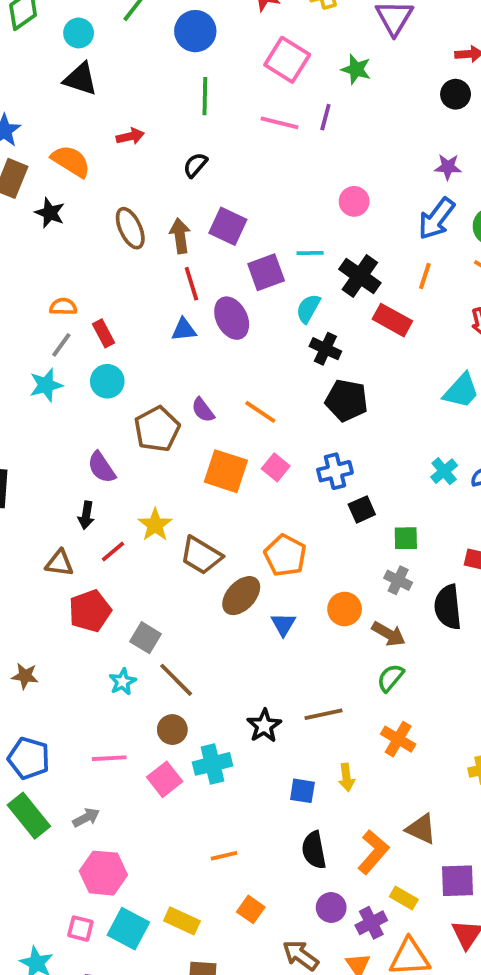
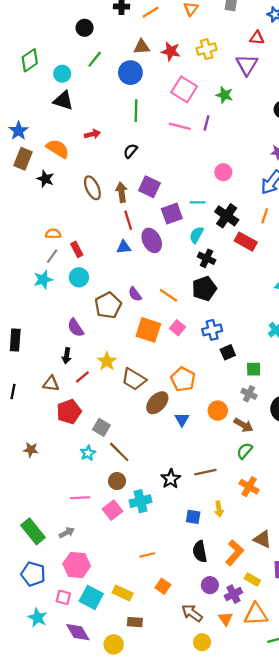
black pentagon: (346, 400) -> (204, 289), moved, turned -30
blue pentagon: (29, 758) -> (33, 574), moved

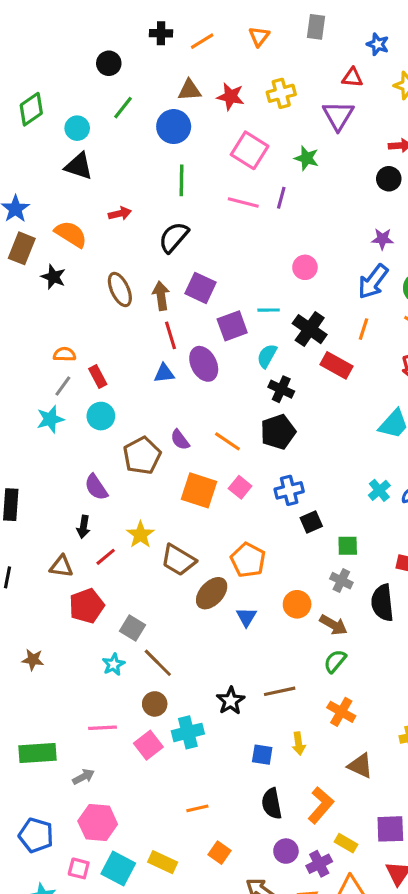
black semicircle: (130, 151) -> (174, 237), size x1.5
green rectangle: (33, 531) -> (38, 753), moved, turned -55
brown triangle: (262, 539) -> (360, 766), moved

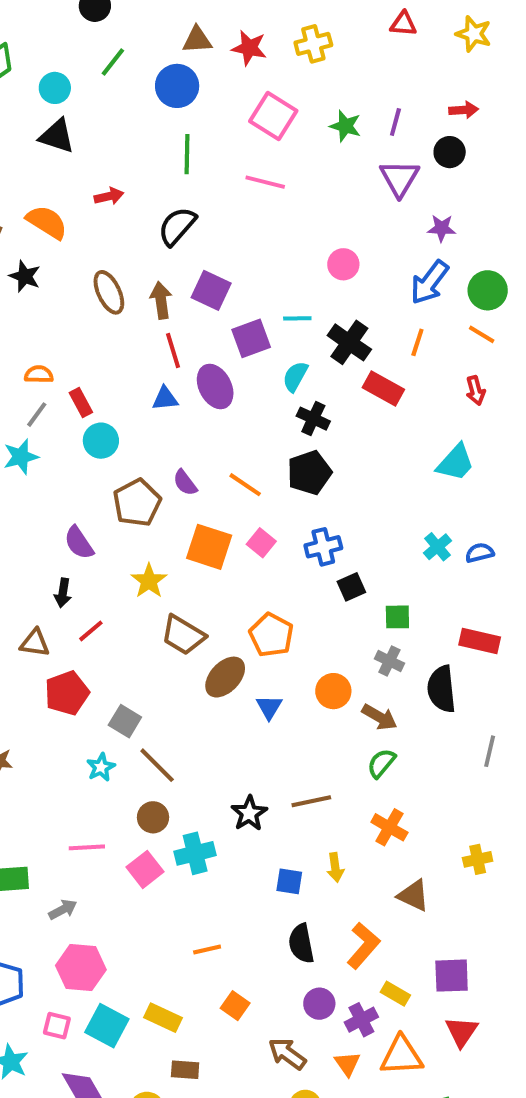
purple triangle: (338, 115) -> (399, 178), moved
purple line: (281, 198) -> (395, 122), moved
cyan circle: (101, 416) -> (101, 441), moved
yellow star: (140, 535) -> (149, 581), moved

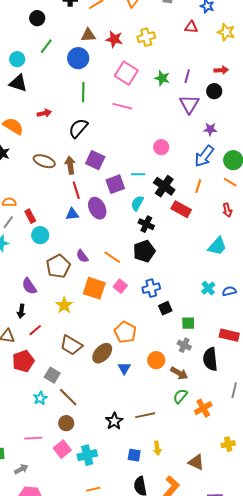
brown ellipse: (109, 292) -> (44, 161), turned -45
brown trapezoid: (183, 635) -> (71, 345), moved
orange cross: (389, 827) -> (203, 408), moved, turned 30
cyan cross: (195, 853) -> (87, 455), moved

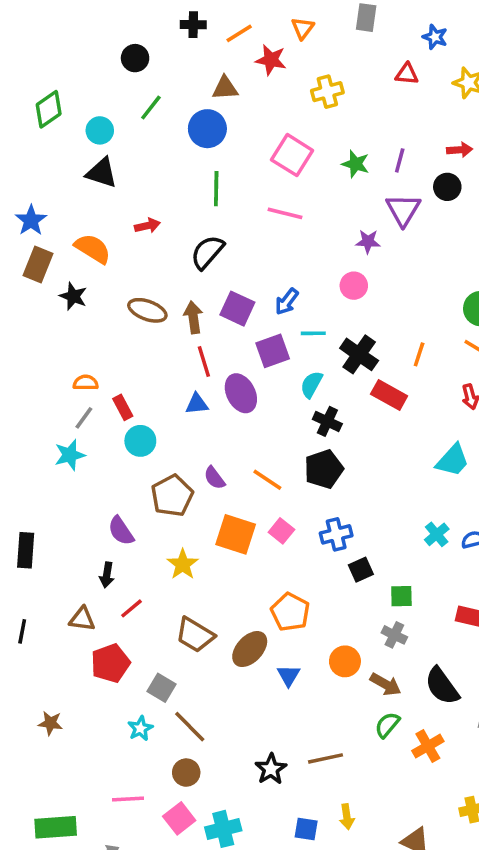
red star: (114, 39) -> (271, 60), moved
purple star: (210, 129) -> (368, 242), moved
blue arrow: (204, 156) -> (287, 302), moved, size x0.7
black semicircle: (210, 359) -> (442, 686), moved, turned -30

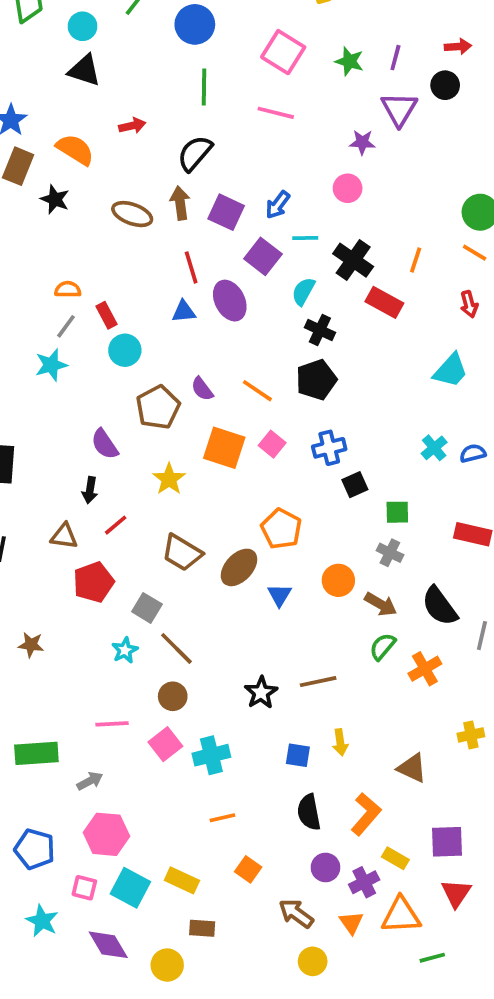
brown arrow: (193, 317) -> (180, 203), moved
purple square: (273, 351) -> (263, 256), turned -32

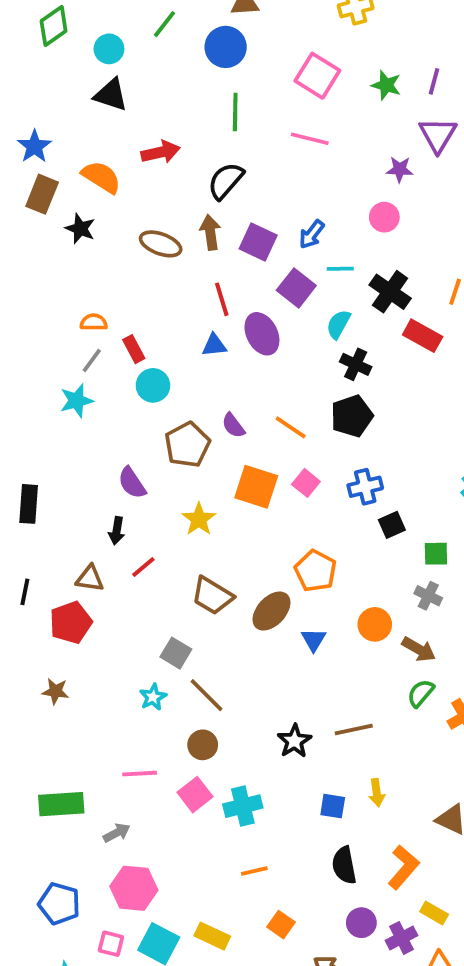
red arrow: (132, 126) -> (161, 152), size x1.4
red pentagon: (94, 582) -> (71, 622), moved

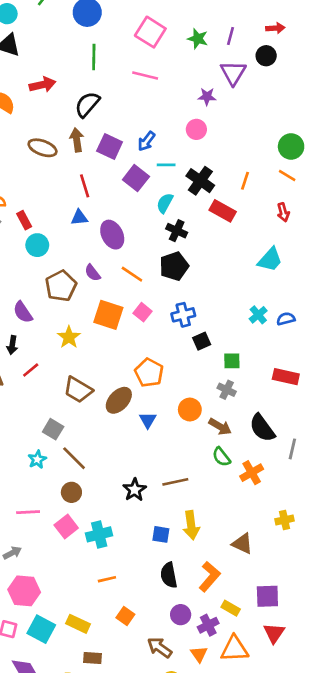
purple ellipse: (262, 334) -> (112, 235), moved
green semicircle: (421, 693) -> (221, 457), turned -78
yellow arrow: (377, 793) -> (191, 525), size x1.5

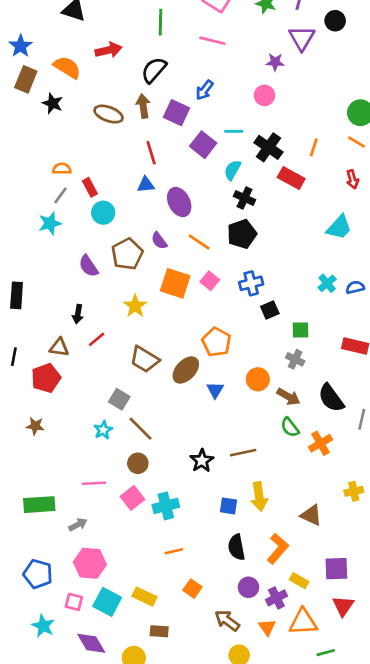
blue arrow: (146, 141) -> (204, 90), moved
purple semicircle: (23, 312) -> (89, 266), moved

